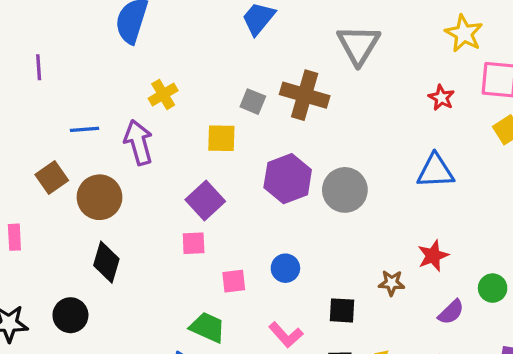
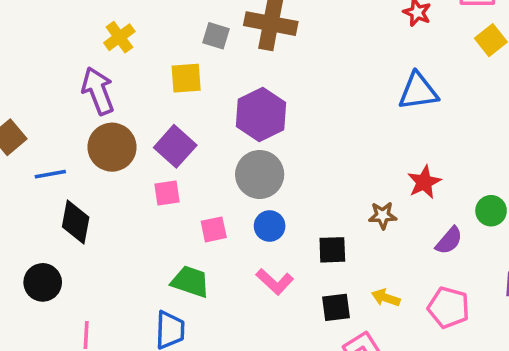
blue line: (84, 129) -> (50, 174), moved
gray circle: (345, 190) -> (260, 174), moved
brown circle: (99, 197) -> (112, 147), moved
blue circle: (285, 268) -> (270, 226), moved

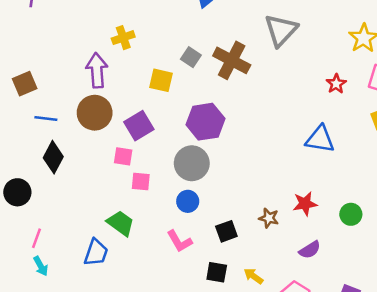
green circle: (491, 211) -> (351, 214), moved
pink square: (214, 229) -> (141, 181), moved
black square: (332, 250) -> (226, 231), turned -35

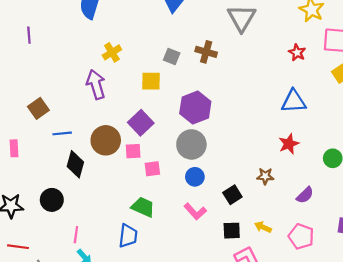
brown cross: (232, 60) -> (206, 52), size x0.7
brown circle: (95, 113) -> (106, 140), moved
red star: (305, 204) -> (289, 144), moved

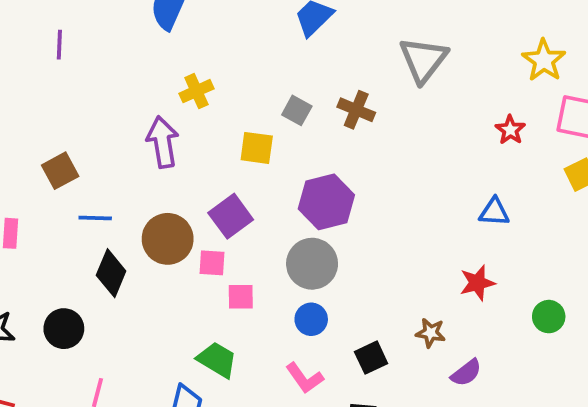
blue triangle: (294, 101) -> (494, 212), size x0.7
purple semicircle: (305, 195) -> (466, 373), moved

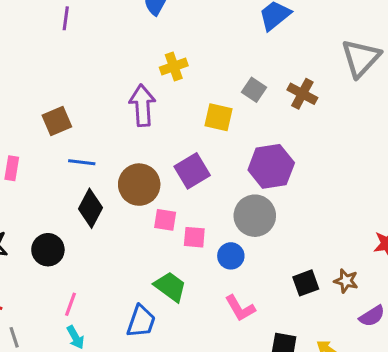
pink square: (212, 263) -> (165, 220), moved
blue circle: (311, 319) -> (231, 256), moved
black square: (371, 358) -> (306, 283), moved

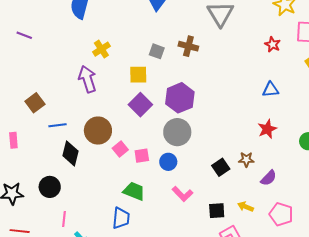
purple line: (66, 18) -> (24, 35), turned -63
purple square: (192, 171) -> (140, 105), moved
pink square: (165, 220) -> (120, 149), turned -35
pink line: (71, 304) -> (64, 219), moved

